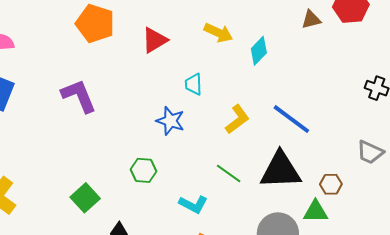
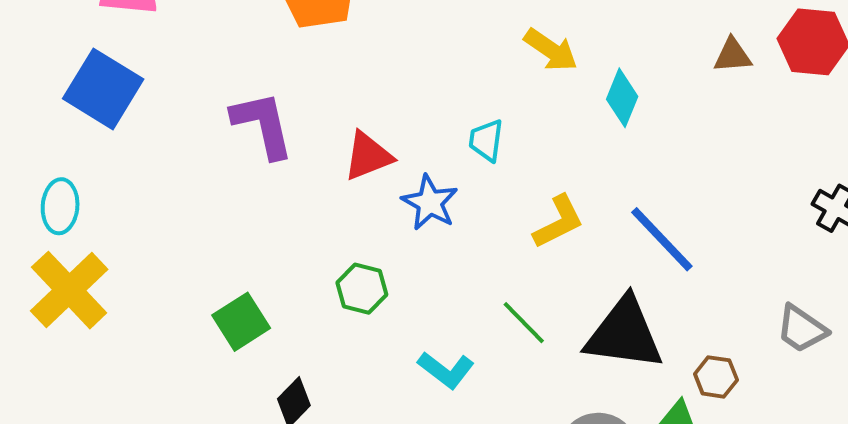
red triangle: (155, 40) -> (368, 156), moved
cyan diamond: (259, 51) -> (622, 98), turned -32

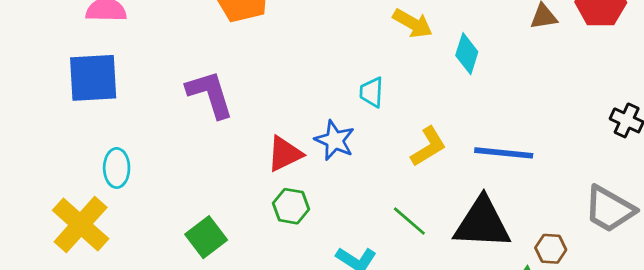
blue square: (103, 89) -> (93, 78), turned -30
red triangle: (368, 156) -> (285, 154), moved
cyan ellipse: (60, 206) -> (117, 168), moved
blue line: (662, 239) -> (504, 153), turned -36
gray trapezoid: (802, 329) -> (610, 209), size x1.4

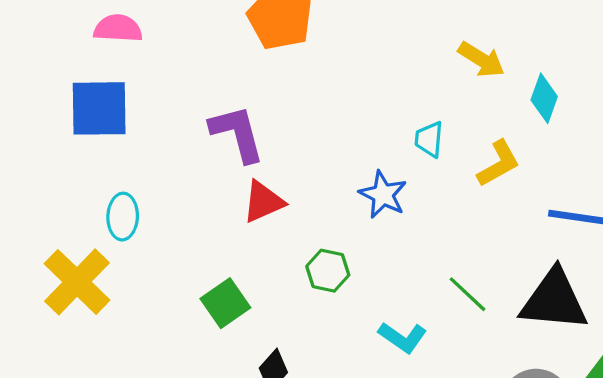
yellow L-shape: (428, 147) -> (499, 164), moved
red triangle: (285, 154) -> (263, 202), moved

